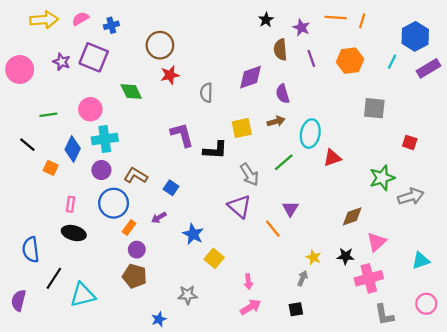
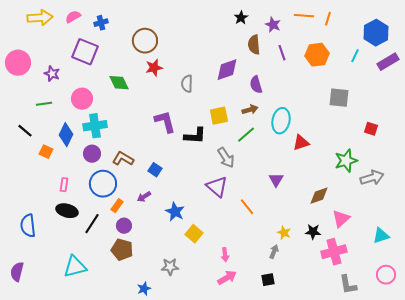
purple star: (62, 62) -> (52, 74), moved
green line: (284, 162) -> (246, 135), moved
purple triangle: (290, 209) -> (276, 180), moved
black line: (54, 278) -> (92, 224), moved

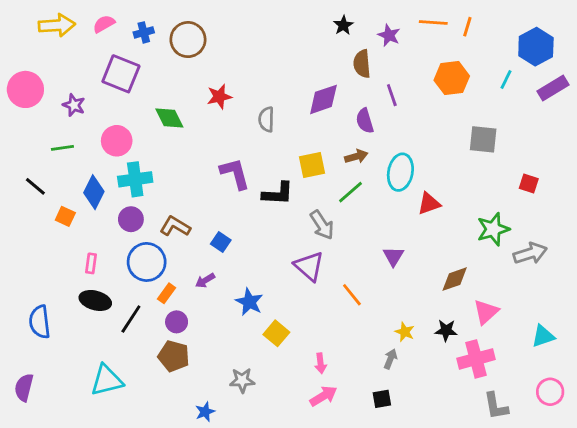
brown circle: (145, 41) -> (188, 40), moved
purple line: (282, 53) -> (392, 95), moved

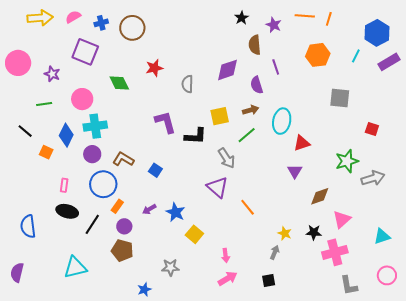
purple triangle: (393, 256) -> (295, 171), moved
purple arrow: (205, 281) -> (149, 209), moved

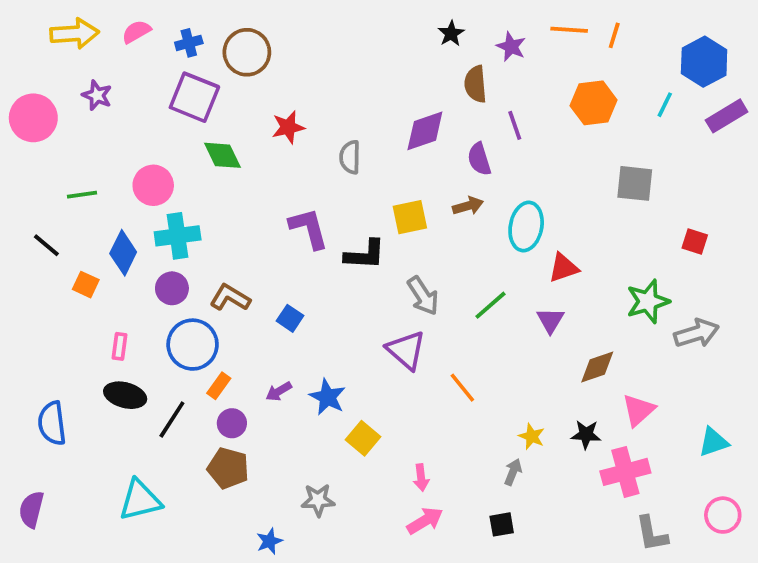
purple square: (85, 52) -> (194, 97), moved
purple star: (52, 74) -> (97, 95), moved
green line: (247, 135) -> (490, 305), moved

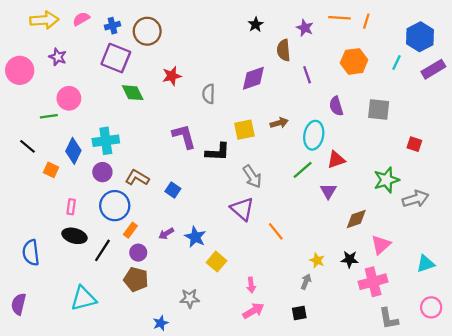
black star: (451, 34) -> (256, 24), moved
purple semicircle: (479, 159) -> (336, 106), moved
pink circle: (153, 185) -> (69, 98), moved
green line: (490, 305) -> (303, 170), moved

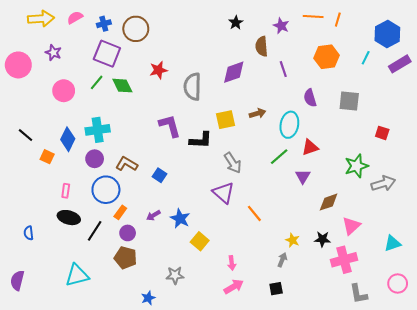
gray semicircle: (209, 94) -> (193, 87), size x1.5
green line: (49, 116) -> (97, 82), moved, turned -42
blue semicircle: (31, 253) -> (29, 233), size x0.6

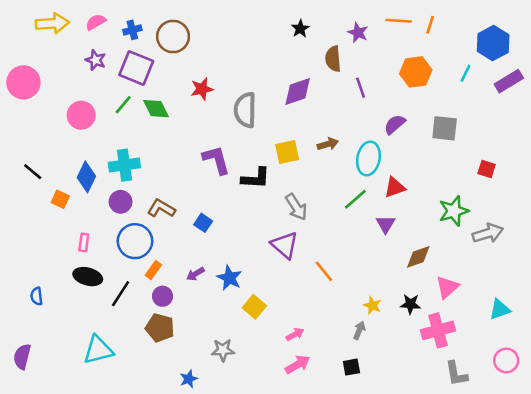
purple star: (53, 53) -> (96, 60), moved
purple semicircle: (310, 98) -> (395, 124), turned 66
pink arrow: (232, 263) -> (295, 334), turned -112

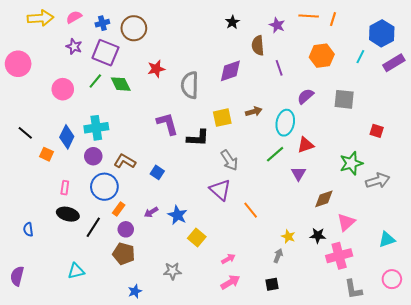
cyan triangle: (98, 350) -> (76, 271), size x0.7
blue star: (189, 379) -> (135, 291), moved

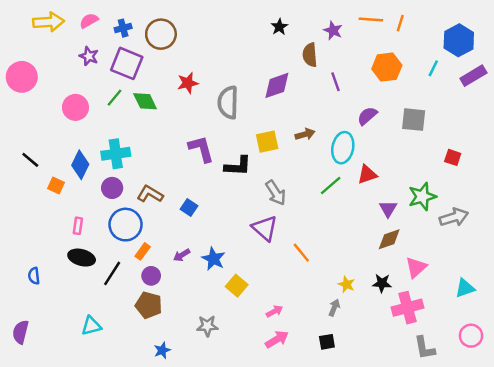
purple triangle: (298, 173) -> (388, 209), moved

